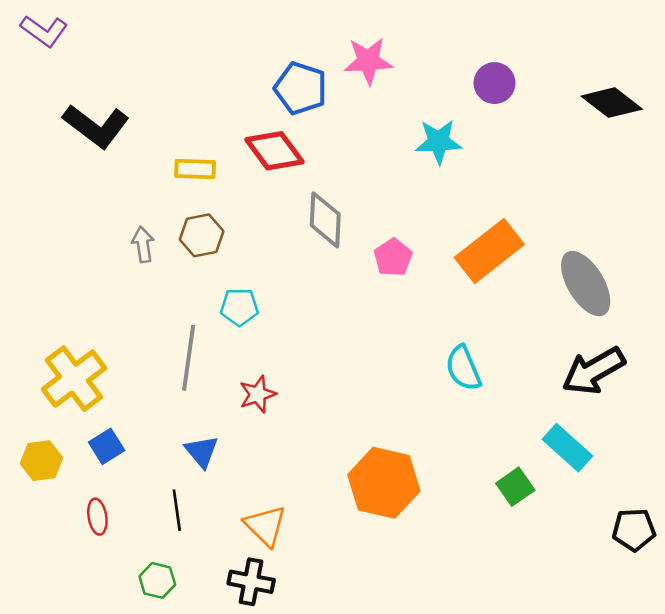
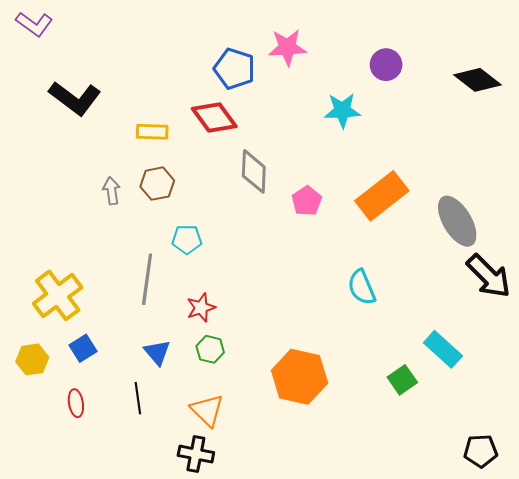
black arrow: (593, 371) -> (489, 276), moved, turned -105
black pentagon: (634, 530) -> (481, 451), moved
green hexagon: (157, 580) -> (210, 349), moved

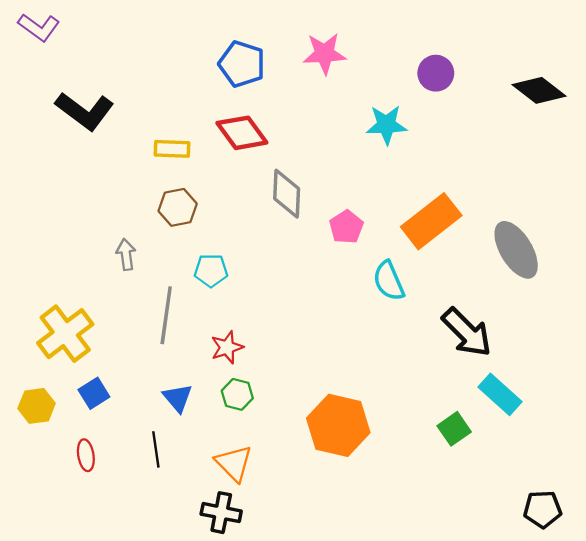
blue pentagon: (235, 69) -> (242, 64), moved
gray arrow: (112, 191) -> (126, 254), moved
black arrow: (489, 276) -> (467, 332), moved
cyan semicircle: (362, 287) -> (389, 281), moved

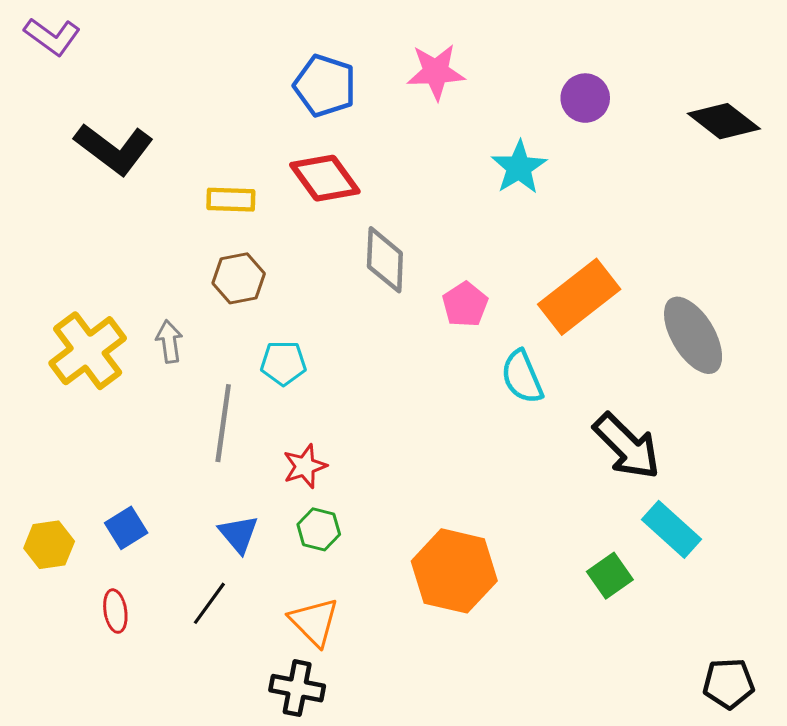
cyan star: (386, 125) -> (519, 167), turned -30
yellow cross: (65, 334) -> (88, 351), moved
black line: (156, 449) -> (209, 603), turned 44

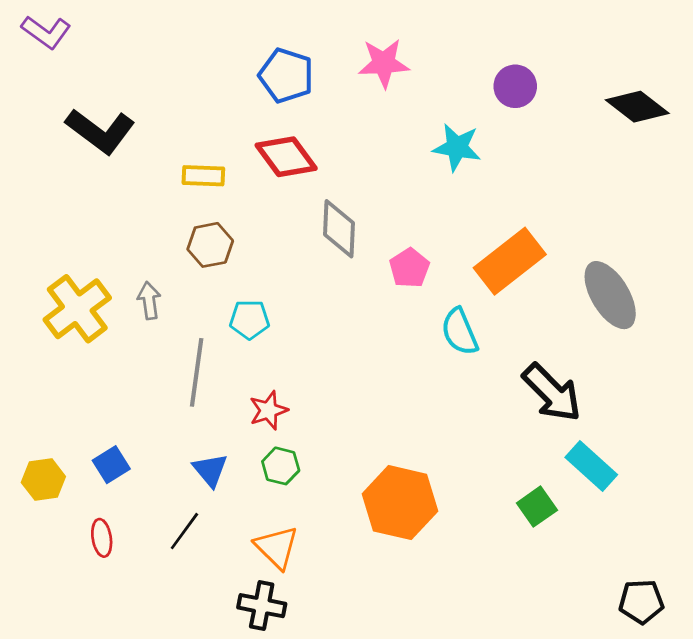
cyan star: (519, 167) -> (457, 147), turned -30

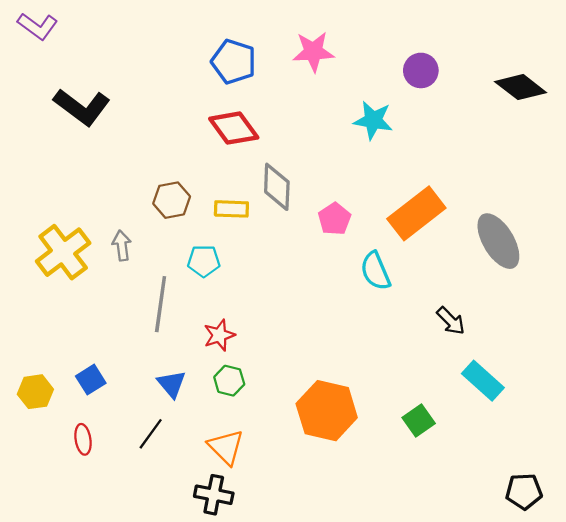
yellow rectangle: (203, 176) -> (231, 209), moved
black arrow: (552, 393) -> (451, 321), size x0.6
green square: (537, 507) -> (419, 421), moved

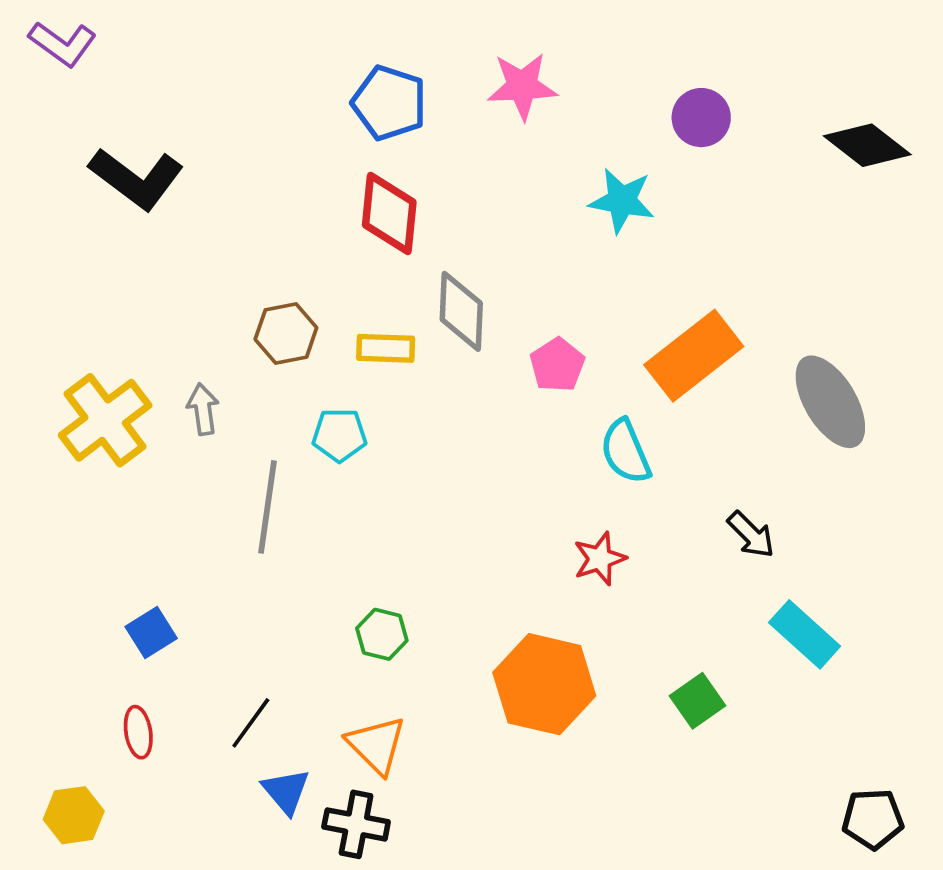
red diamond: (234, 128) -> (389, 214), turned 42
red star: (219, 335) -> (600, 559), moved
blue triangle: (172, 384) -> (286, 791), moved
yellow hexagon: (35, 392) -> (74, 815), moved

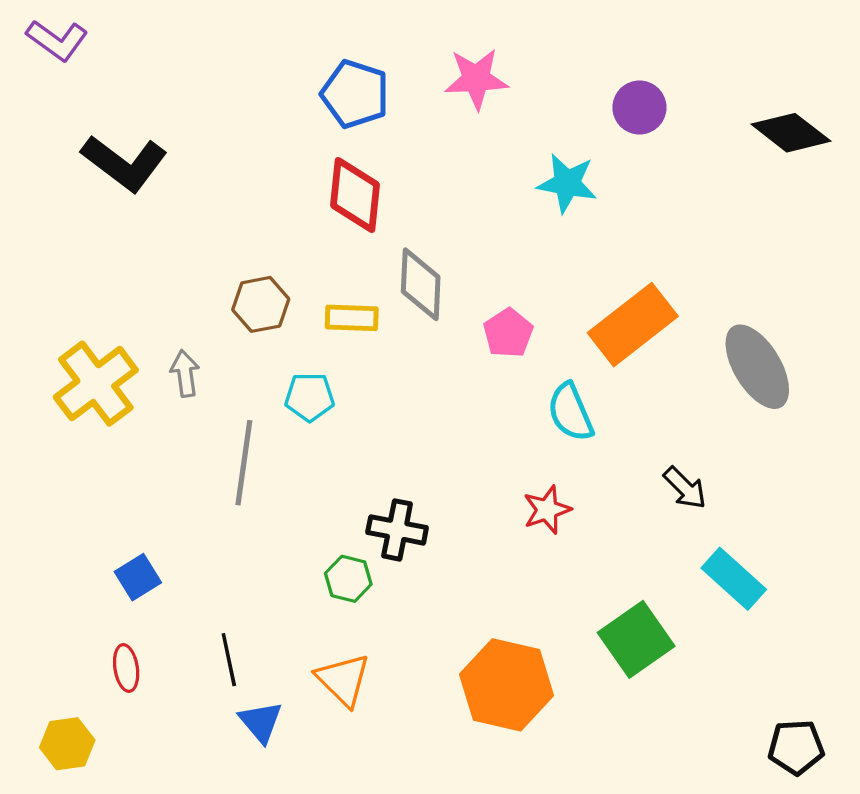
orange hexagon: (544, 684) -> (507, 685), moved
green square: (697, 701) -> (636, 639), size x1.5
black line: (251, 723) -> (229, 660), turned -48
black cross: (356, 824) -> (397, 530), moved

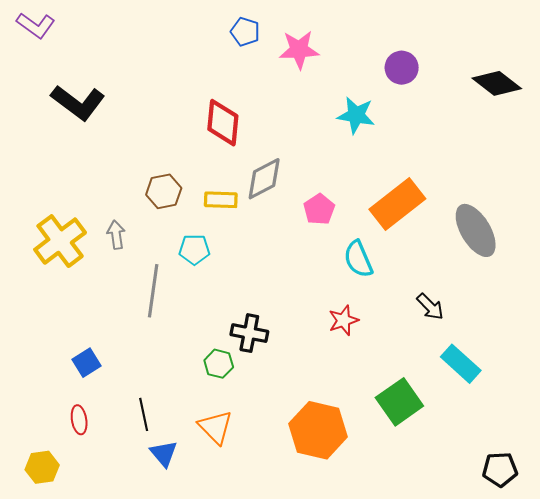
blue pentagon: (355, 94) -> (245, 32), moved, size x0.7
gray diamond: (421, 284) -> (264, 179), turned 60

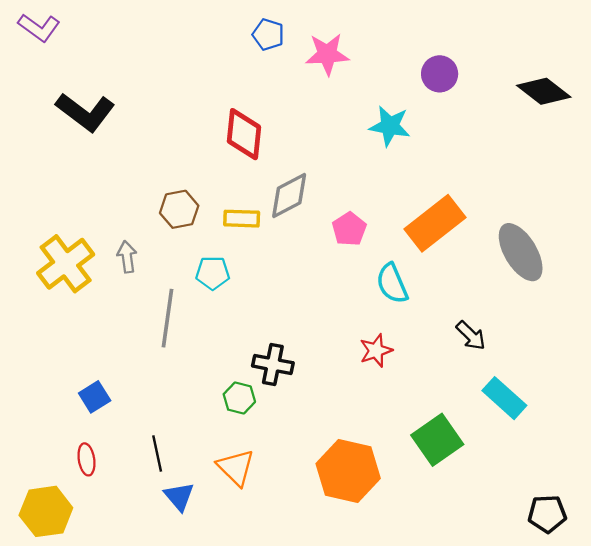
yellow hexagon: (42, 467) -> (46, 511), size x1.4

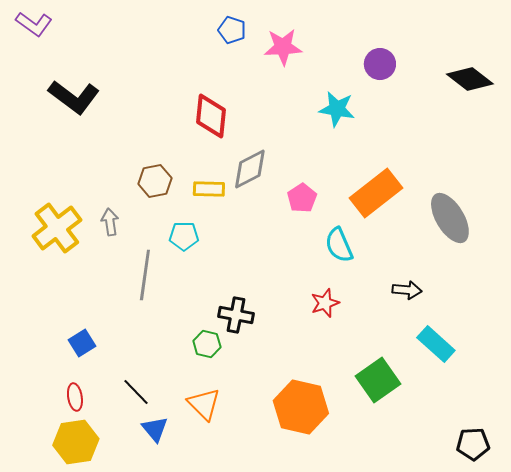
black arrow: (471, 336) -> (407, 290), turned -40
black line: (157, 454) -> (136, 392), turned -32
yellow hexagon: (46, 511) -> (76, 442), moved

